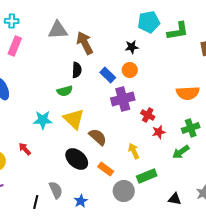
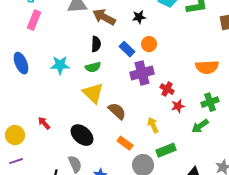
brown arrow: (85, 43) -> (104, 17), turned -35
black star: (132, 47) -> (139, 17), moved
green semicircle: (65, 91) -> (93, 67), moved
cyan star: (43, 120) -> (60, 65), moved
black ellipse: (77, 159) -> (82, 135), moved

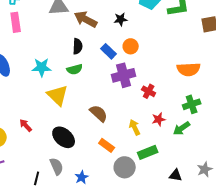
pink rectangle: (34, 20) -> (16, 22), turned -30
yellow triangle: (93, 93) -> (58, 95), moved
red star: (178, 106) -> (159, 119), moved

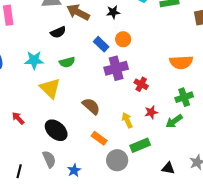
black semicircle: (78, 46) -> (58, 32), moved, turned 63
black line: (37, 178) -> (19, 171), moved

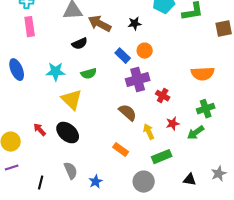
brown semicircle: (91, 106) -> (128, 113), moved
black ellipse: (56, 130) -> (68, 133), moved
gray circle: (117, 160) -> (144, 182), moved

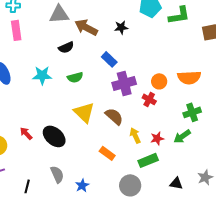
orange circle: (145, 51) -> (159, 81), moved
yellow triangle: (72, 100) -> (84, 112), moved
red star: (173, 124) -> (157, 138), moved

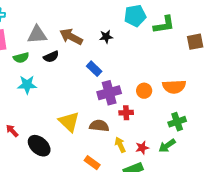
gray triangle: (59, 14) -> (37, 35), moved
green semicircle: (75, 77) -> (21, 58), moved
red cross: (149, 99) -> (126, 113), moved, turned -32
brown semicircle: (114, 116) -> (99, 126), turned -36
red arrow: (26, 133) -> (12, 131), moved

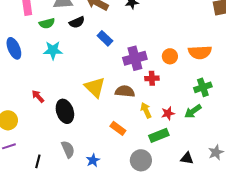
blue rectangle: (94, 69) -> (105, 38), moved
black ellipse: (39, 146) -> (65, 111), turned 30

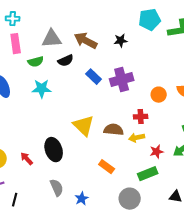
purple cross: (135, 58) -> (122, 80), moved
red arrow: (38, 96) -> (27, 159), moved
yellow arrow: (146, 110) -> (137, 138), moved, turned -77
black line: (38, 161) -> (15, 200), moved

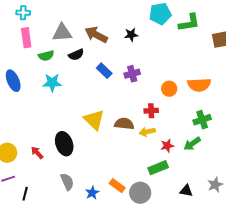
purple cross: (122, 80) -> (132, 74), size x0.7
orange rectangle: (107, 167) -> (117, 186), moved

